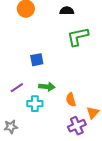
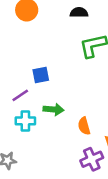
purple line: (17, 88) -> (20, 95), moved
cyan cross: (35, 104) -> (25, 121), moved

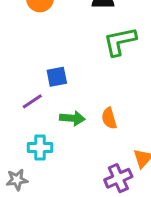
cyan cross: (25, 121) -> (40, 147), moved
orange semicircle: (84, 126) -> (109, 118), moved

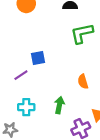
green arrow: (72, 118) -> (59, 105), moved, turned -84
orange semicircle: (109, 118) -> (83, 82), moved

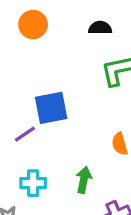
blue square: (38, 58) -> (51, 108), size x1.5

